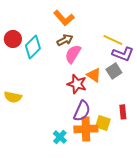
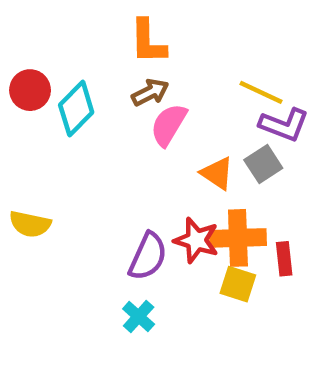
orange L-shape: (64, 18) -> (148, 42), turned 40
red star: (77, 84) -> (196, 240), moved
purple semicircle: (82, 111) -> (148, 256), moved
orange cross: (86, 129) -> (238, 238), moved

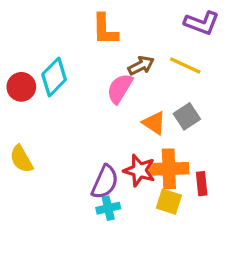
red circle: (30, 90) -> (21, 87), moved
brown arrow: (150, 92) -> (141, 66), moved
purple L-shape: (284, 125) -> (202, 23), moved
yellow semicircle: (30, 224) -> (21, 159), turned 48
cyan cross: (139, 316) -> (108, 208), moved, turned 35

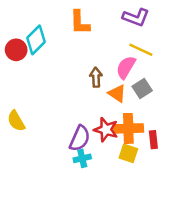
purple L-shape: (202, 23) -> (136, 17), moved
brown arrow: (141, 66) -> (96, 77), moved, turned -66
cyan diamond: (54, 77) -> (36, 40), moved
red circle: (21, 87) -> (16, 50), moved
pink semicircle: (120, 88) -> (126, 67), moved

